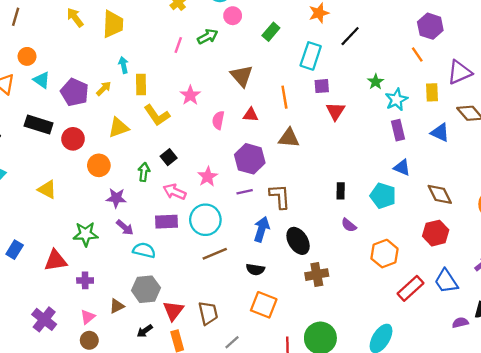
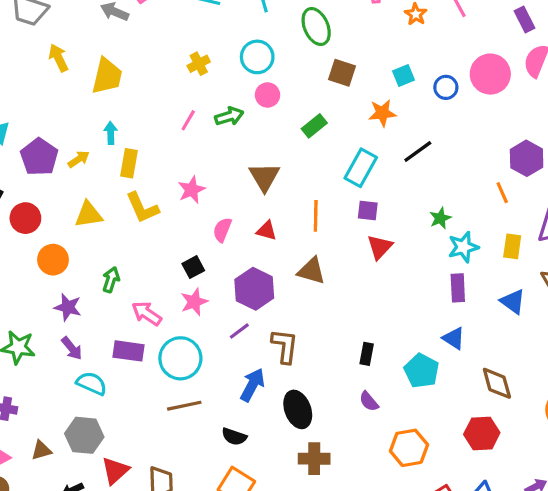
black square: (169, 157) -> (193, 267), moved
purple line: (245, 192) -> (239, 331), turned -35

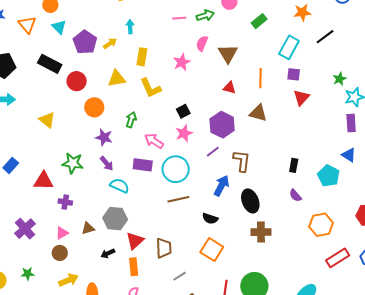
pink line: (188, 120) -> (179, 18), turned 56
yellow rectangle: (129, 163) -> (142, 57), moved
yellow L-shape: (142, 208) -> (150, 88), moved
pink semicircle: (222, 230) -> (202, 43), moved

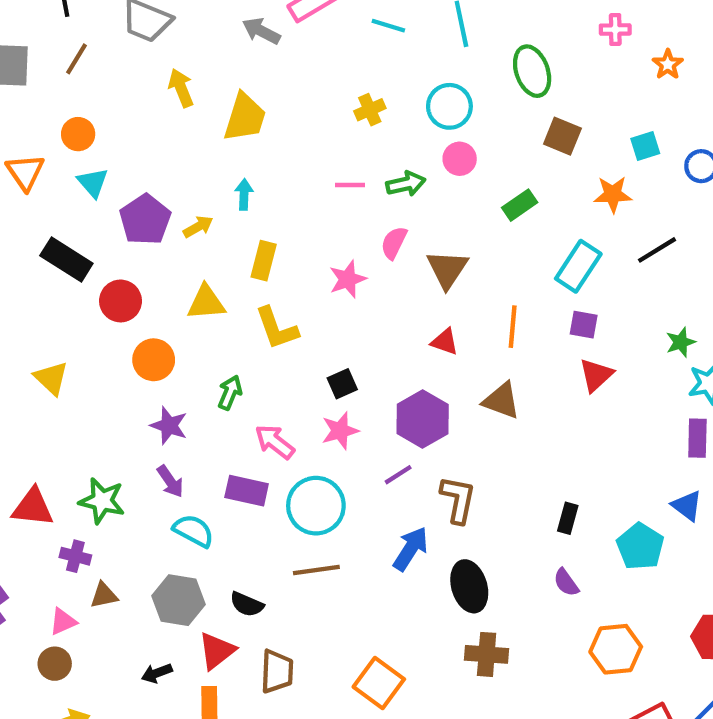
green star: (73, 163) -> (102, 501), moved
black semicircle: (210, 219) -> (247, 604), moved
brown triangle: (88, 228) -> (104, 595), moved

